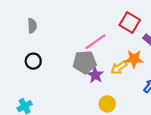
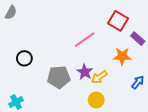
gray semicircle: (32, 26) -> (11, 13), moved, turned 32
gray pentagon: (85, 62) -> (59, 77), moved
yellow arrow: (119, 68) -> (99, 77), moved

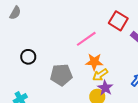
orange star: (122, 56) -> (94, 62), moved
purple star: (85, 72) -> (105, 88), moved

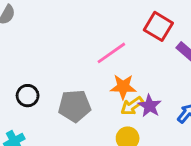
black circle: (28, 57) -> (28, 96), moved
purple star: (105, 88) -> (150, 106), moved

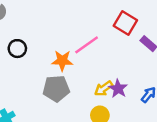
orange star: (123, 87) -> (62, 61), moved
black circle: (28, 96) -> (17, 49), moved

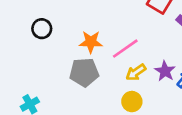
pink line: (87, 45) -> (125, 49), moved
purple star: (118, 89) -> (165, 71), moved

